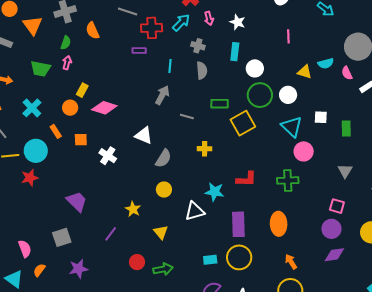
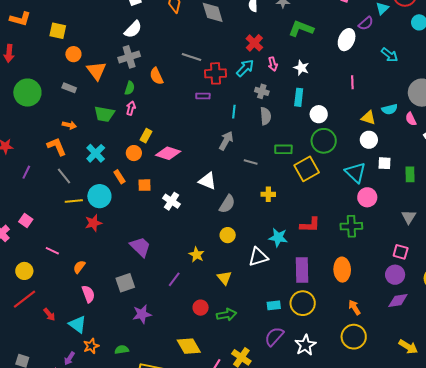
white circle: (288, 95) -> (369, 140), moved
orange semicircle: (39, 270) -> (79, 267), moved

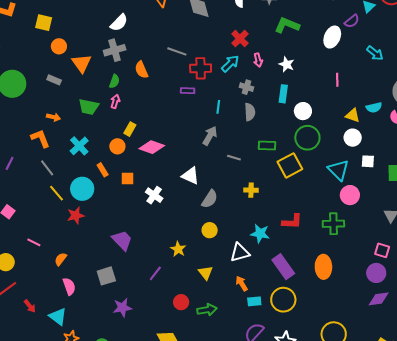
yellow line: (74, 201) -> (56, 193), turned 54
purple rectangle: (302, 270) -> (283, 267), turned -35
orange arrow: (354, 307) -> (242, 283), moved

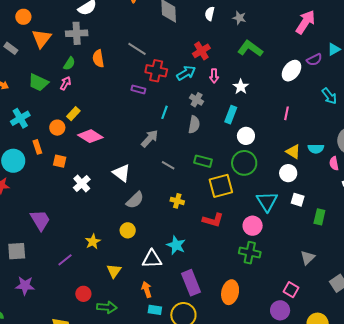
pink circle: (350, 195) -> (253, 226), moved
red L-shape: (292, 222) -> (213, 220), moved

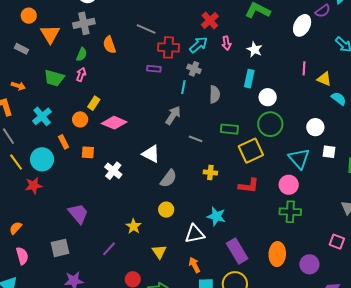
gray cross: (197, 100) -> (194, 69), moved
cyan semicircle: (316, 149) -> (339, 99), turned -133
yellow triangle: (293, 152) -> (324, 79), moved
purple circle: (280, 310) -> (309, 264), moved

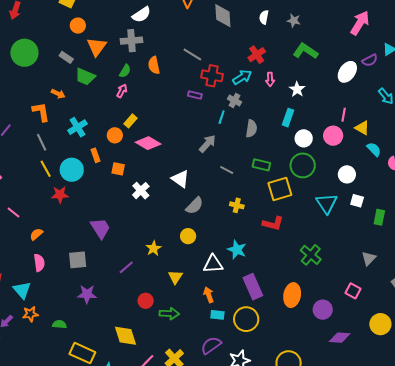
green trapezoid: (54, 78) -> (85, 77), moved
pink circle: (289, 185) -> (333, 136), moved
green cross: (290, 212) -> (311, 255), turned 30

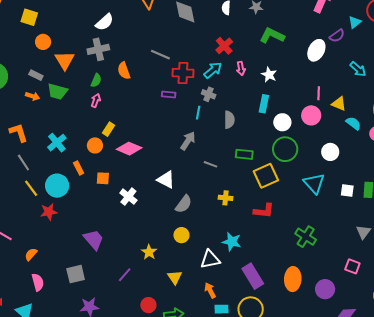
orange arrow: (58, 94) -> (33, 96), moved
white square: (357, 201) -> (347, 190), moved

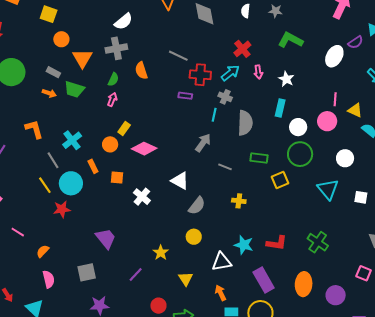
gray semicircle: (229, 120) -> (245, 123), size x1.4
gray line: (23, 162) -> (53, 160), moved
yellow square: (266, 176) -> (280, 180), size x0.7
red L-shape: (264, 211) -> (277, 243), moved

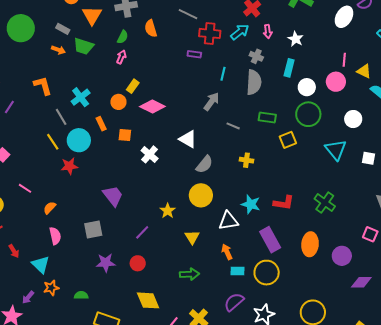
gray cross: (225, 97) -> (256, 56), moved
yellow circle: (194, 237) -> (201, 195), size x1.5
red circle: (158, 306) -> (138, 263), moved

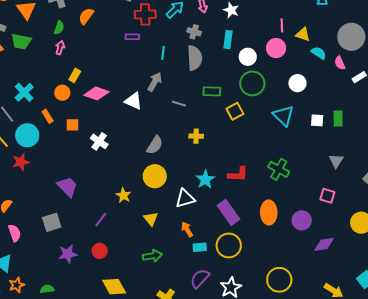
orange semicircle: (151, 28) -> (86, 16), turned 60
white triangle: (188, 139) -> (133, 101), moved
cyan star: (251, 204) -> (205, 179), turned 30

